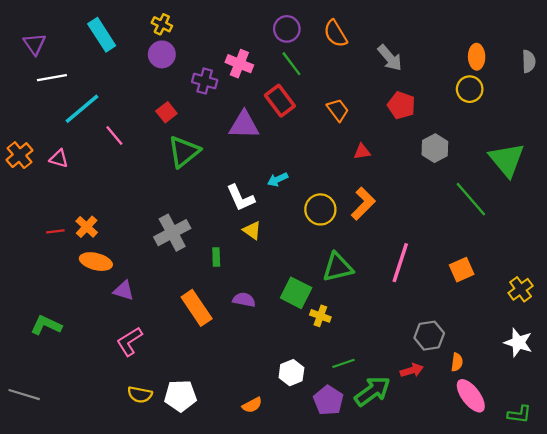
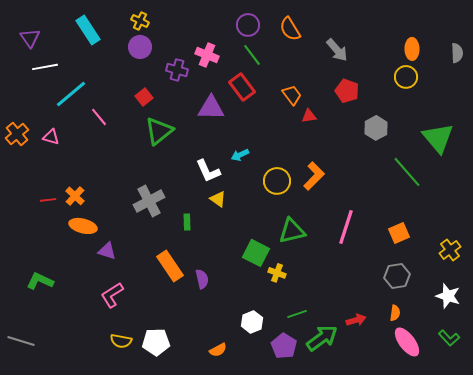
red triangle: (362, 152) -> (309, 116), moved
purple semicircle: (244, 300) -> (202, 279), moved, turned 66
gray hexagon: (429, 336) -> (397, 276), moved
green L-shape: (519, 414) -> (449, 338), moved, turned 40

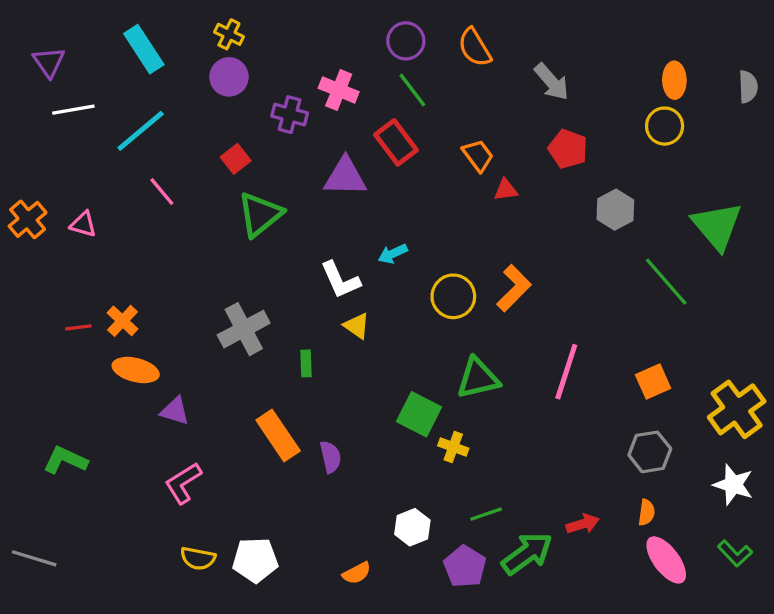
cyan line: (71, 94) -> (141, 131), moved
yellow cross: (450, 250) -> (737, 409), size x1.6

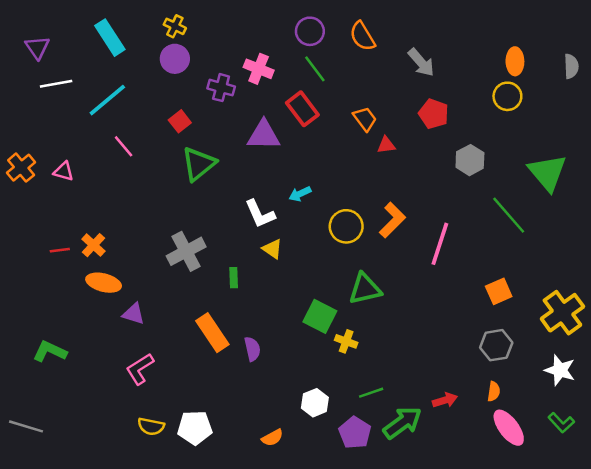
pink line: (566, 372) -> (440, 244), moved

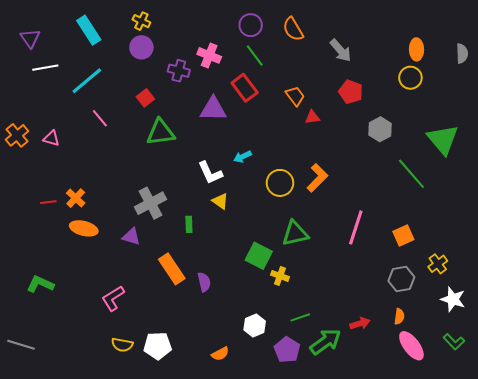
green triangle: (199, 164) -> (161, 132), turned 32
pink line: (440, 244) -> (356, 227), moved
yellow cross: (562, 313) -> (438, 264), moved, size x0.6
purple triangle: (134, 314) -> (131, 237), moved

